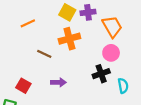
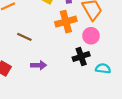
orange cross: (69, 39) -> (66, 22), moved
cyan semicircle: (123, 86) -> (103, 69), turned -72

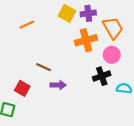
brown line: (24, 37) -> (44, 67), moved

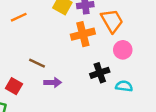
pink circle: (112, 55) -> (123, 50), moved

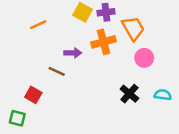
black cross: (100, 73) -> (129, 94), moved, turned -30
purple arrow: (53, 82) -> (73, 53), moved
cyan semicircle: (124, 86) -> (163, 95), moved

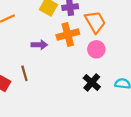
pink circle: (144, 58) -> (96, 49), moved
brown line: (57, 71) -> (24, 73), moved, turned 49

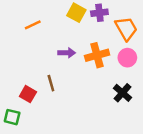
orange cross: (68, 35) -> (97, 55), moved

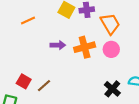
brown line: (51, 83) -> (44, 86), moved, turned 64
black cross: (123, 93) -> (112, 89), moved

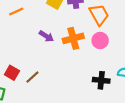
purple arrow: (58, 45) -> (46, 36), turned 32
black cross: (112, 89) -> (101, 80), turned -35

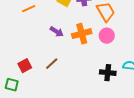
red square: (12, 73) -> (25, 66), turned 32
brown line: (32, 77) -> (52, 64), moved

